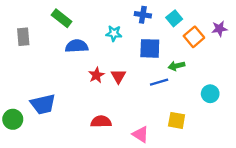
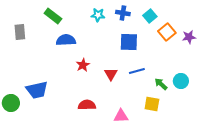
purple star: (219, 29) -> (189, 37), moved
cyan star: (114, 33) -> (98, 15), moved
green arrow: (177, 66) -> (161, 84), moved, turned 56
red triangle: (118, 76) -> (111, 74), moved
pink triangle: (141, 134) -> (121, 116), turned -35

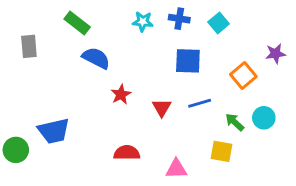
orange square: (167, 32) -> (243, 75), moved
blue semicircle: (66, 40) -> (96, 58), turned 30

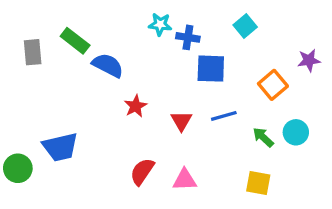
blue cross: (179, 19) -> (188, 37), moved
green rectangle: (77, 23) -> (75, 41), moved
yellow square: (222, 151) -> (258, 183), moved
red semicircle: (127, 153) -> (142, 172), turned -55
pink triangle: (176, 169) -> (185, 180), moved

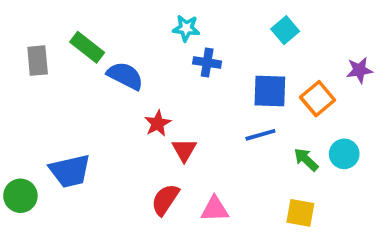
blue cross: (188, 37) -> (207, 62), moved
blue square: (211, 69) -> (270, 91), moved
red triangle: (181, 121) -> (184, 150), moved

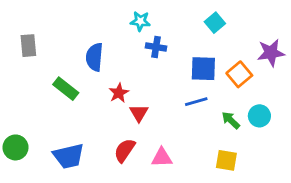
green rectangle: (87, 47) -> (66, 89), moved
purple star: (359, 70) -> (271, 53), size x1.4
blue semicircle: (125, 76) -> (94, 57), turned -112
blue trapezoid: (70, 171) -> (69, 156), moved

